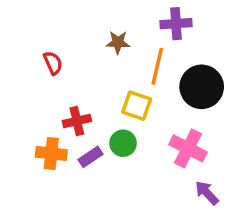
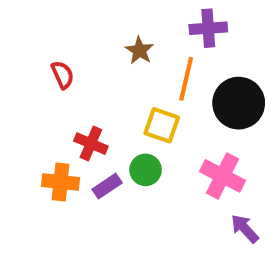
brown star: (118, 42) -> (139, 50), turned 30
red cross: (77, 121) -> (91, 144), turned 36

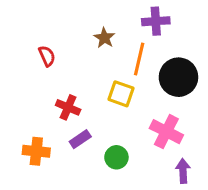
green circle: (146, 170) -> (116, 157), moved
orange cross: (61, 182) -> (36, 151), moved
purple arrow: (245, 229) -> (183, 171), turned 40

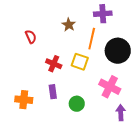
red cross: (68, 107) -> (54, 64), moved
purple rectangle: (80, 139) -> (53, 92), turned -64

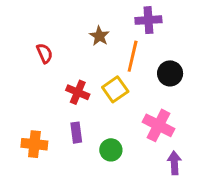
black circle: (118, 51) -> (170, 73), size x0.7
yellow square: (80, 62) -> (115, 89), turned 36

